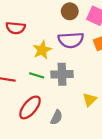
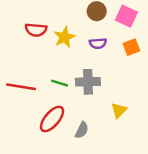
purple semicircle: (71, 40) -> (98, 43), size x0.6
yellow star: (42, 50) -> (64, 37), moved

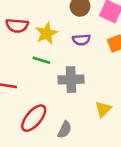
green line: (59, 83) -> (41, 60), moved

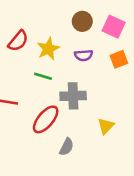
red semicircle: (17, 26) -> (18, 41), turned -55
red ellipse: (34, 118) -> (46, 119), moved

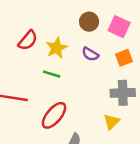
purple semicircle: (84, 55) -> (90, 54), turned 35
gray cross: (73, 96) -> (123, 93), moved

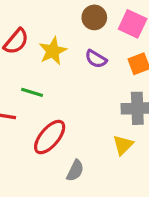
green line: (52, 74) -> (32, 92), moved

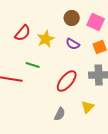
red ellipse: (50, 137) -> (67, 81), moved
yellow triangle: (123, 145) -> (88, 107), moved

